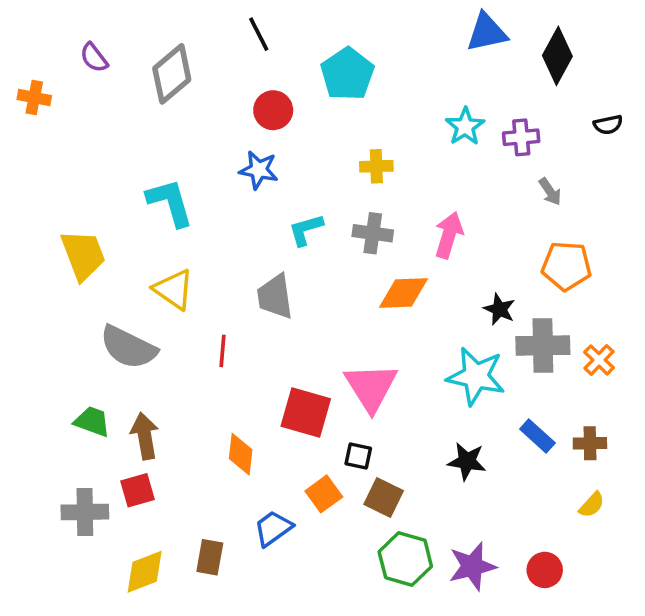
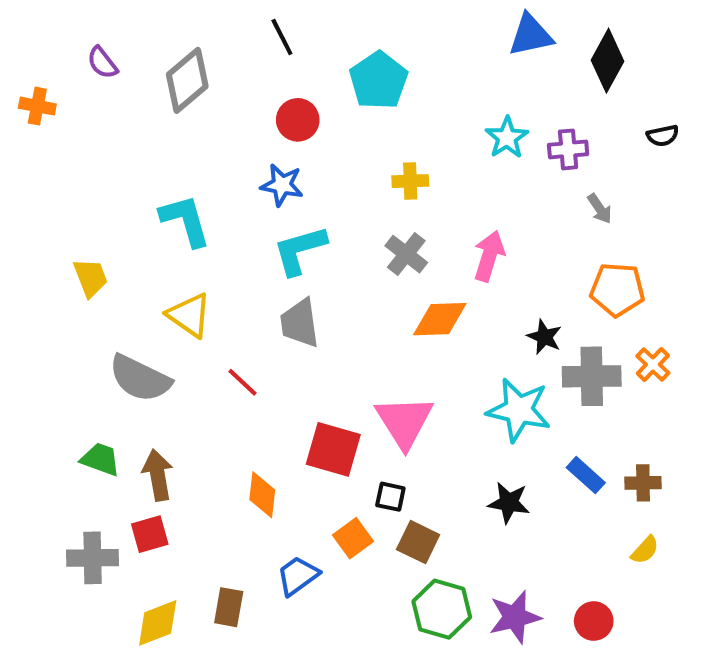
cyan L-shape: (306, 230) -> (300, 250), moved, size x1.4
gray cross: (373, 233) -> (406, 254), turned 30
yellow trapezoid: (83, 255) -> (91, 278), size x0.7
red line: (222, 351) -> (242, 382), turned -52
orange cross: (599, 360) -> (653, 365), moved

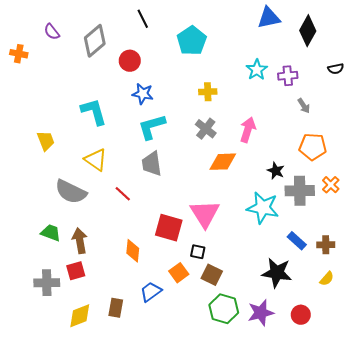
red circle: (298, 120) -> (130, 61), moved
black star: (509, 503) -> (277, 273), moved, size x1.4

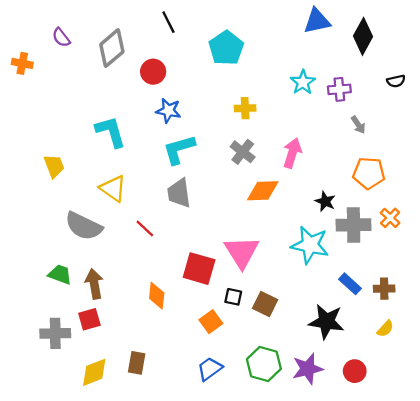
brown square: (212, 275) -> (265, 304), moved
blue trapezoid: (151, 292) -> (210, 369), moved

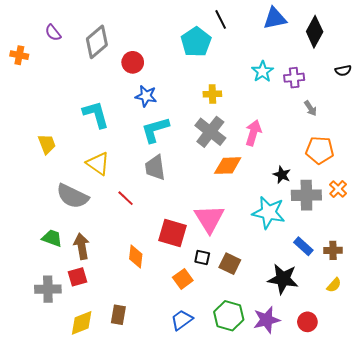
black line: (168, 22) -> (221, 19), moved
gray cross: (243, 152) -> (210, 132), size x1.4

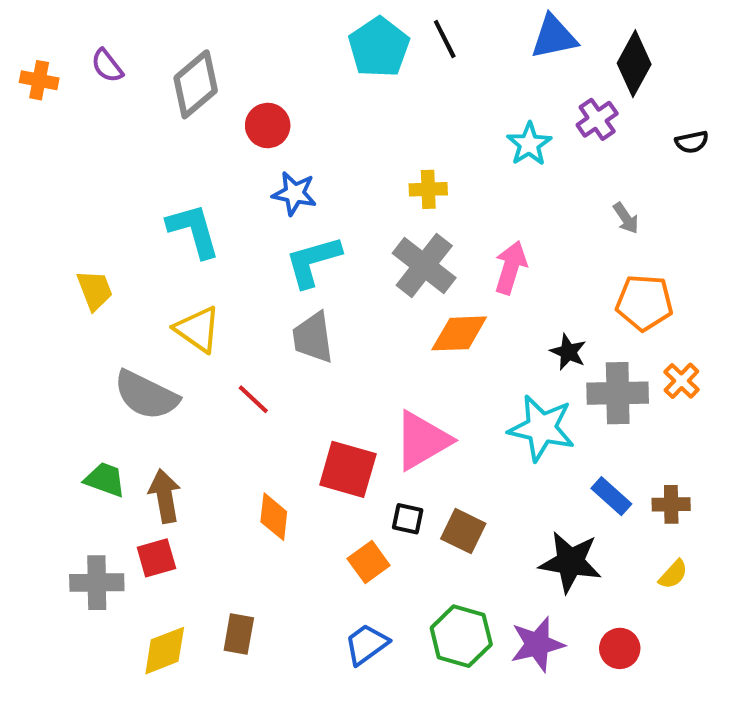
cyan pentagon: (196, 42) -> (379, 47), moved
orange cross: (19, 55) -> (39, 80), moved
purple cross: (294, 78) -> (597, 119), moved, turned -30
pink triangle: (209, 219) -> (422, 440), turned 32

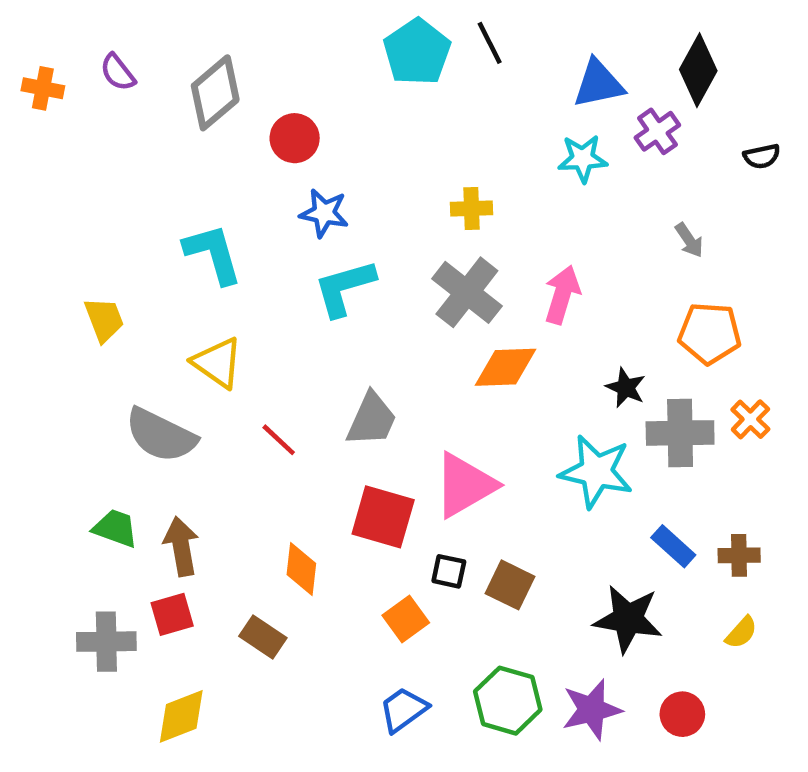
blue triangle: (554, 37) -> (598, 84), moved
cyan star: (529, 144) -> (583, 159), turned 30
gray trapezoid: (313, 338) -> (372, 419), moved, turned -148
brown rectangle: (239, 634) -> (263, 637), moved, turned -66

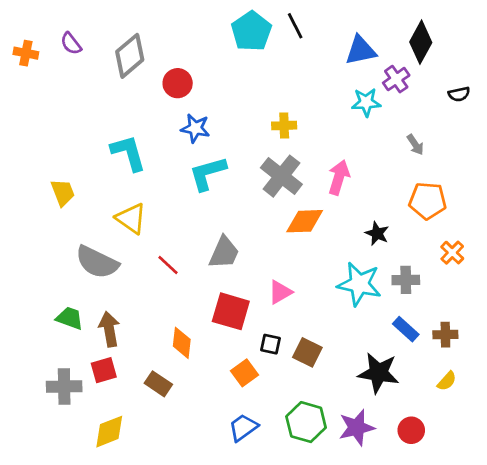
cyan star: (583, 159) -> (366, 102), moved
gray cross: (680, 433) -> (406, 280), moved, size x0.7
pink triangle: (465, 485) -> (280, 292), size x0.6

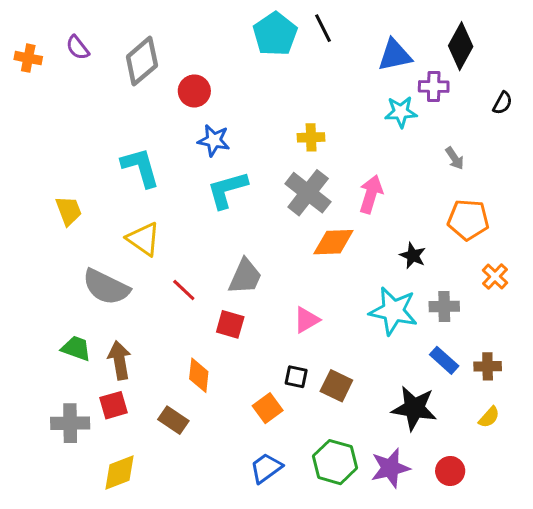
purple cross: (396, 79) -> (434, 86), turned 36
black semicircle: (459, 94) -> (503, 103), turned -50
red square: (231, 311) -> (230, 324), moved, size x0.7

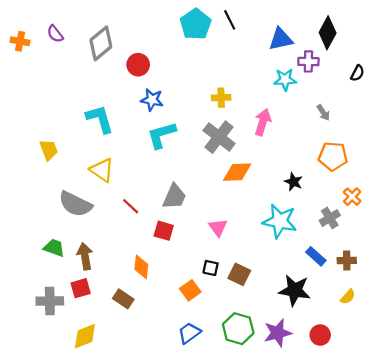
pink arrow: (371, 194) -> (263, 122), moved
gray cross: (444, 306) -> (330, 218), moved, turned -30
pink triangle: (307, 320) -> (218, 228), turned -36

